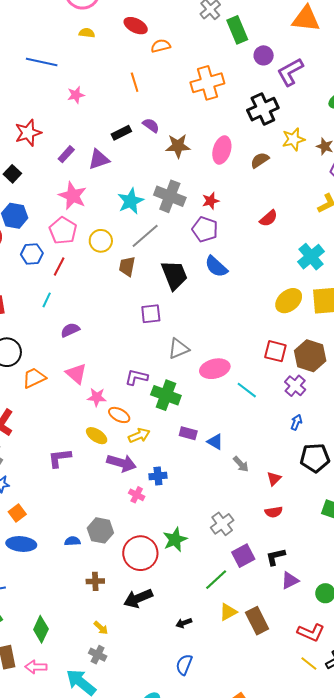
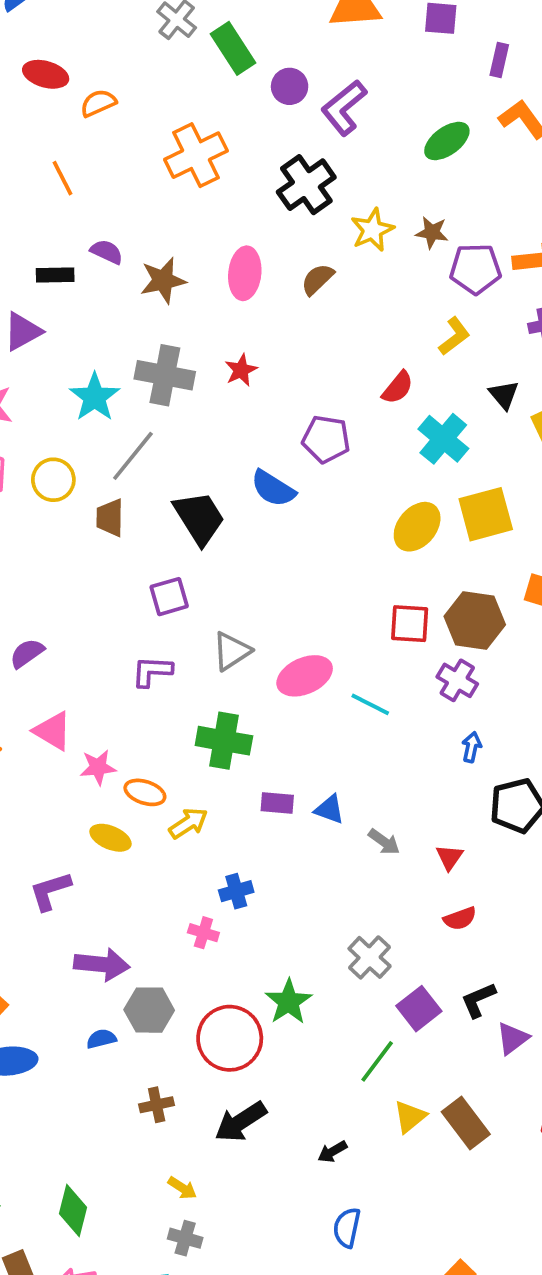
black rectangle: (121, 133) -> (55, 275), turned 36
red semicircle: (269, 218) -> (398, 388), moved
purple pentagon: (205, 229) -> (326, 439), moved
purple L-shape: (136, 377) -> (152, 671), moved
purple arrow: (122, 463) -> (102, 964), moved

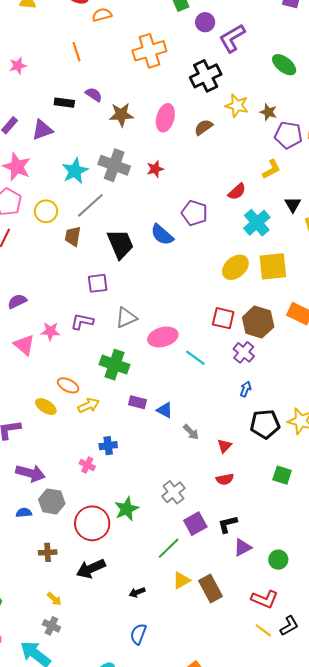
green ellipse: (447, 141) -> (284, 65), turned 65
yellow star: (372, 230) -> (237, 106), turned 30
pink star: (98, 767) -> (50, 331), moved

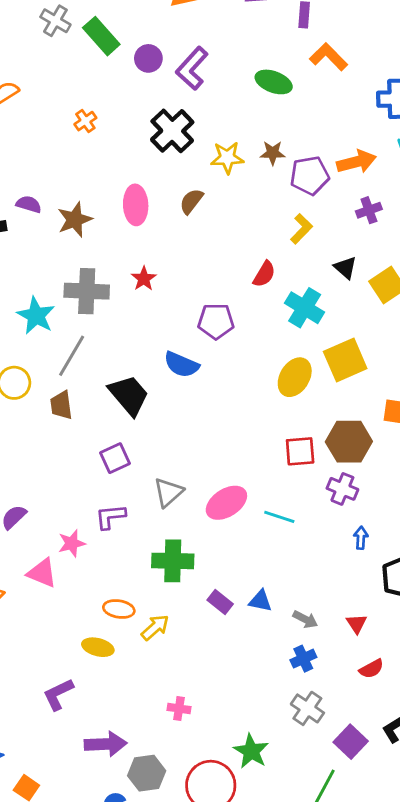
orange cross: (149, 51) -> (85, 121), size x0.5
purple rectangle: (138, 402) -> (220, 602), turned 42
blue cross: (108, 446) -> (303, 659), moved

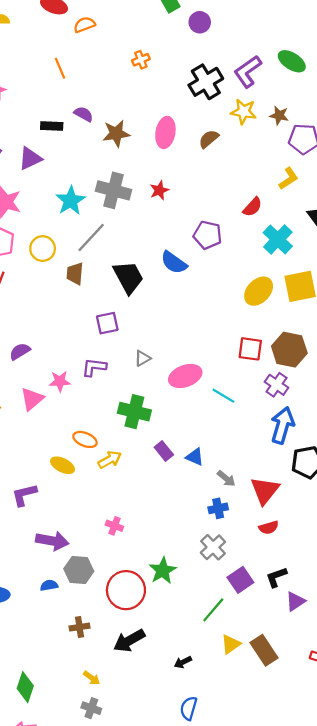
purple L-shape: (192, 68) -> (248, 71), moved
gray triangle: (168, 492) -> (142, 358), size x0.7
blue arrow: (361, 538) -> (282, 425), size x2.0
pink triangle: (42, 573) -> (32, 399), turned 45
red triangle: (357, 624) -> (265, 490), size x1.8

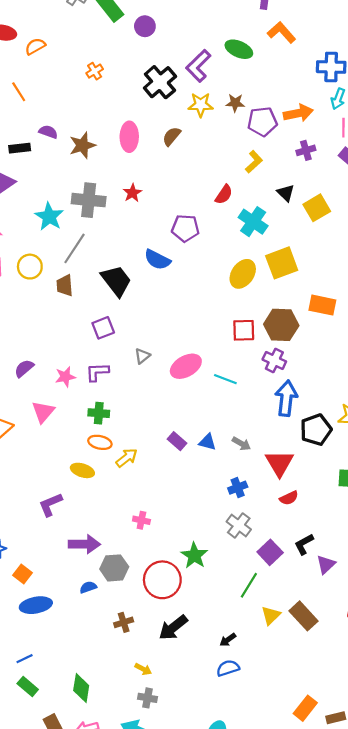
pink star: (60, 381) -> (65, 377), moved
green cross: (134, 412) -> (99, 413), moved, size x0.7
gray arrow: (226, 479) -> (241, 444), moved
blue semicircle: (189, 708) -> (228, 668), moved, turned 65

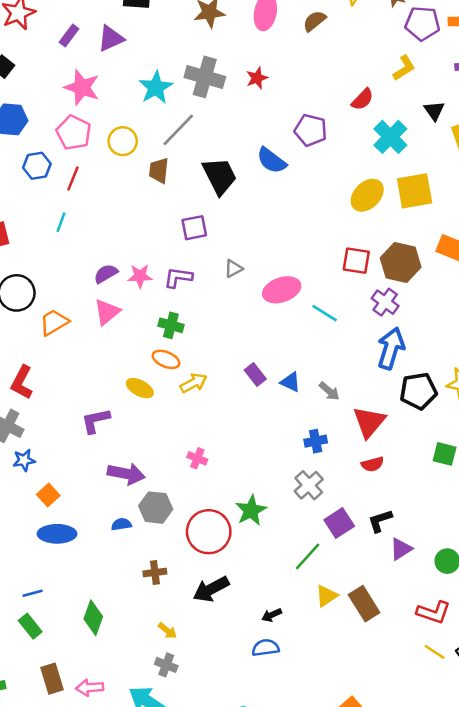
purple semicircle: (24, 368) -> (106, 274), moved
green diamond: (81, 688) -> (93, 618), moved

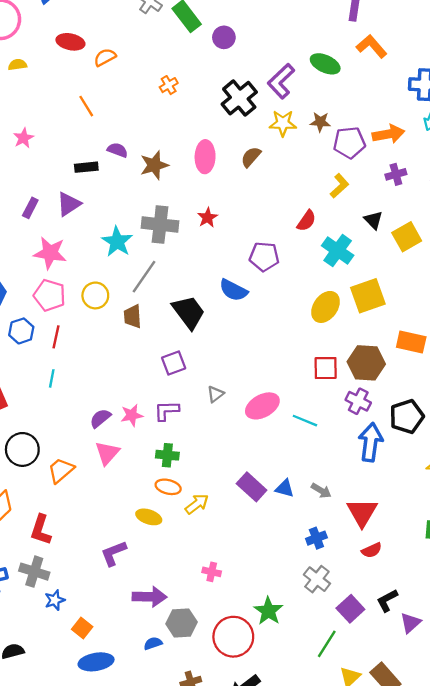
purple rectangle: (255, 375) -> (252, 487), size x1.4
black pentagon: (418, 391) -> (407, 416), moved

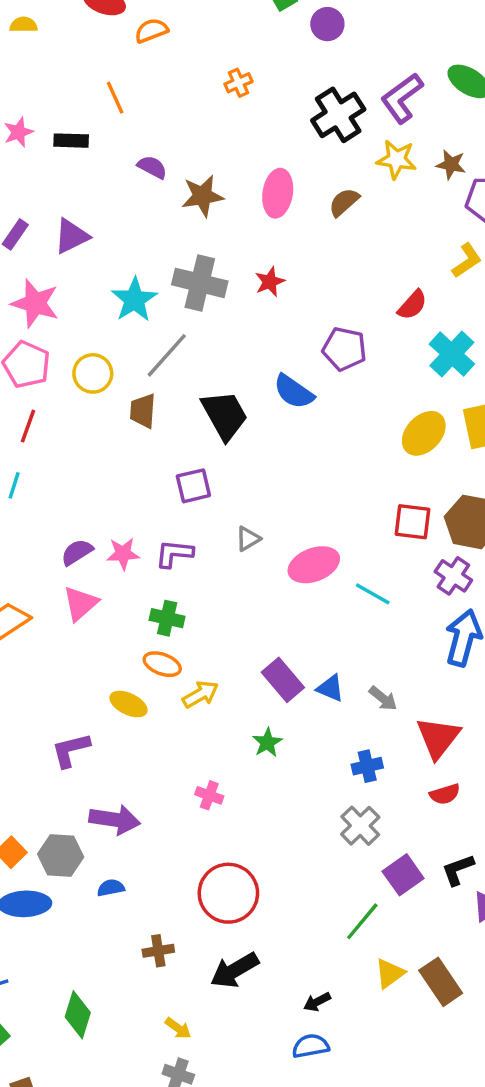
black rectangle: (86, 167) -> (71, 141), moved
green star: (268, 611) -> (267, 743), moved, size x0.7
gray hexagon: (181, 623) -> (61, 855), moved

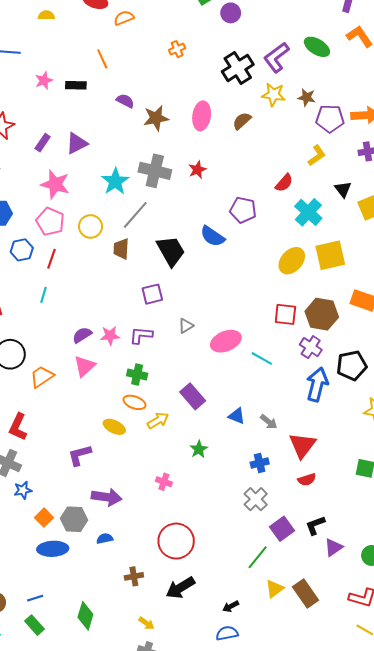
purple rectangle: (283, 680) -> (193, 396), moved

